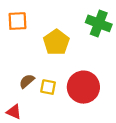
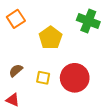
orange square: (17, 21) -> (16, 19), turned -30
brown semicircle: (27, 81) -> (16, 70), moved

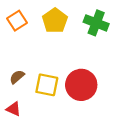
yellow pentagon: (50, 38) -> (55, 21), moved
yellow square: (43, 78) -> (47, 85), size x1.5

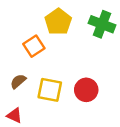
orange square: (17, 21) -> (34, 46), moved
red circle: (81, 85) -> (86, 90), size x0.7

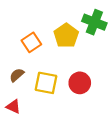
yellow pentagon: (58, 22) -> (66, 36), moved

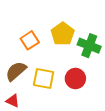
green cross: (94, 22) -> (89, 46), moved
brown semicircle: (17, 75) -> (16, 71), size x1.5

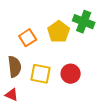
green cross: (89, 46) -> (84, 22), moved
brown semicircle: (16, 71) -> (15, 67), turned 125

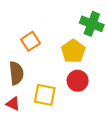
yellow pentagon: (59, 32) -> (73, 51), moved
yellow square: (41, 74) -> (45, 95), moved

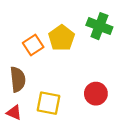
yellow pentagon: (73, 51) -> (62, 38), moved
red circle: (78, 81) -> (96, 94), moved

